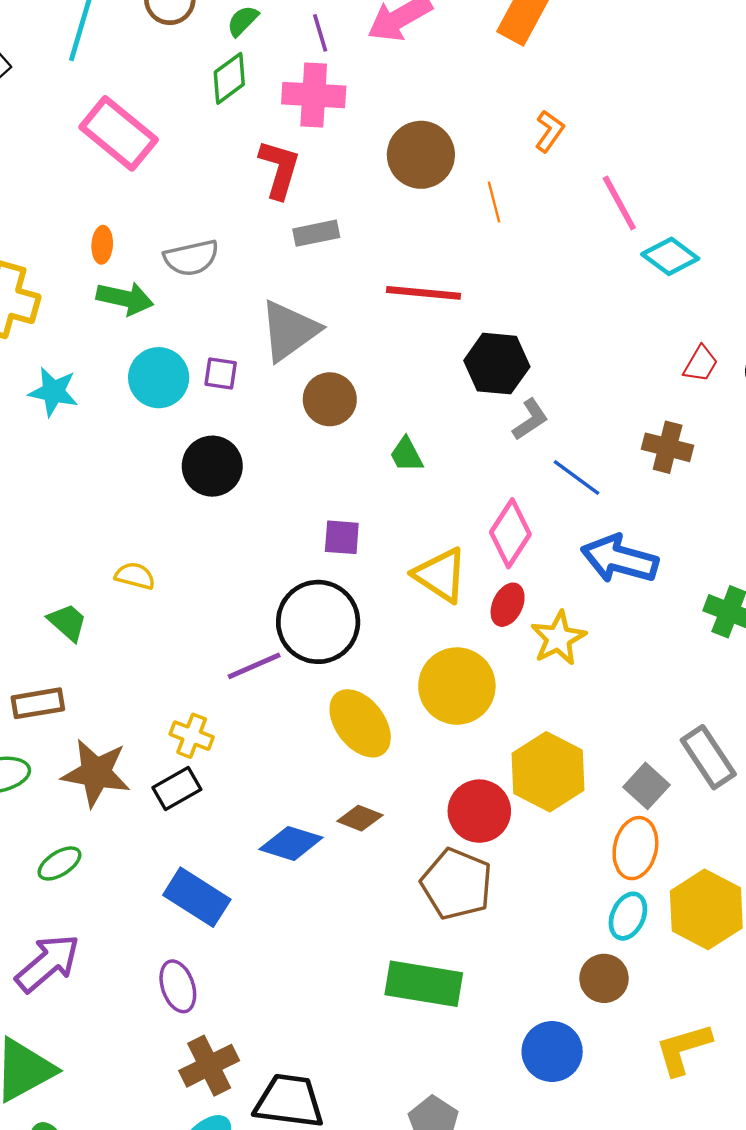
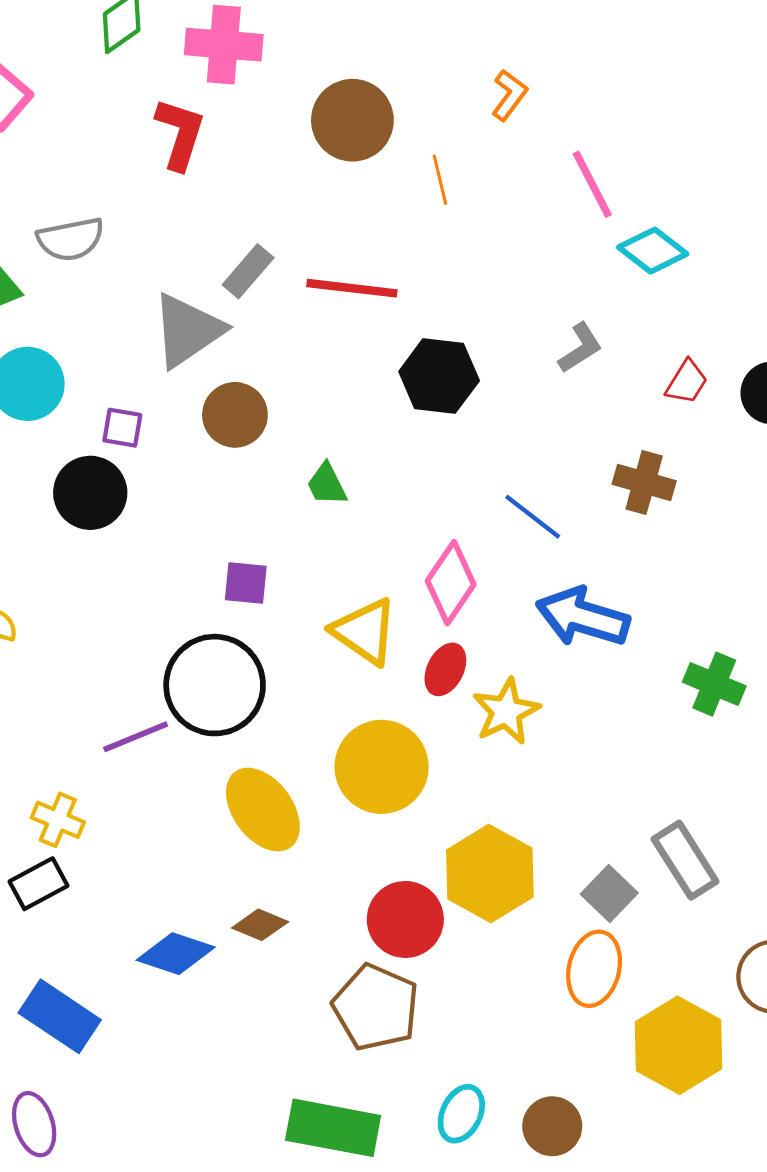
gray rectangle: (316, 233) -> (248, 271), moved, turned -39
purple square: (221, 374) -> (122, 428), moved
gray L-shape: (530, 419) -> (580, 348), moved
cyan ellipse: (628, 916) -> (461, 1114), moved

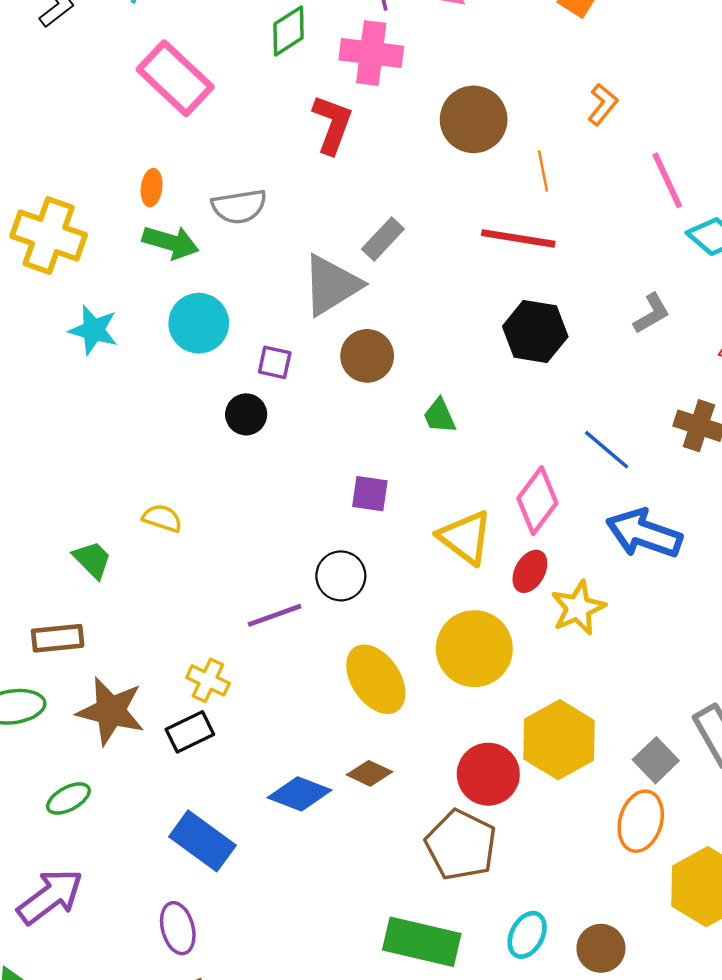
red line: (352, 288) -> (518, 238), moved
black circle: (90, 493) -> (246, 414), size x0.7
black circle: (215, 685) -> (341, 576), size x0.6

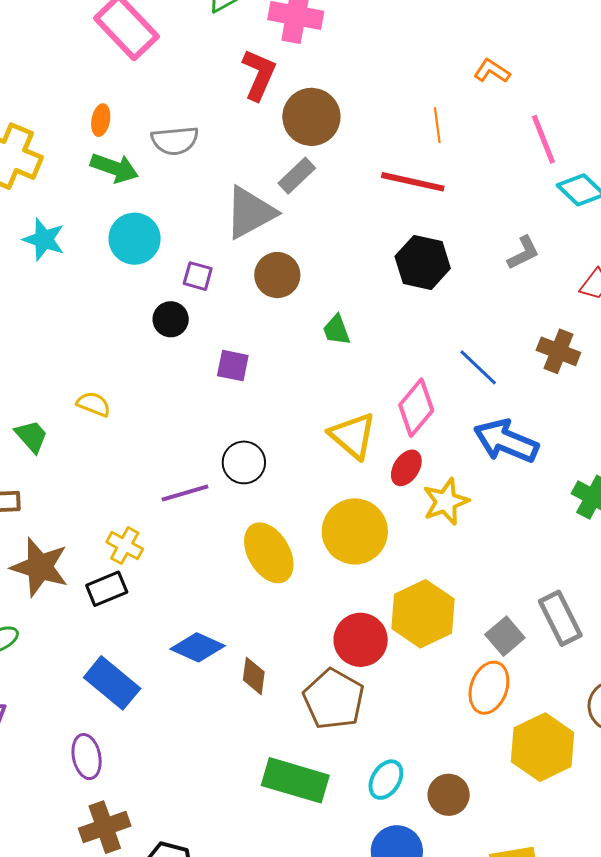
orange L-shape: (603, 104) -> (492, 71), turned -99
brown circle: (474, 119) -> (311, 117), moved
purple square: (370, 494) -> (233, 366), moved
brown diamond: (369, 773) -> (254, 676), moved, turned 69

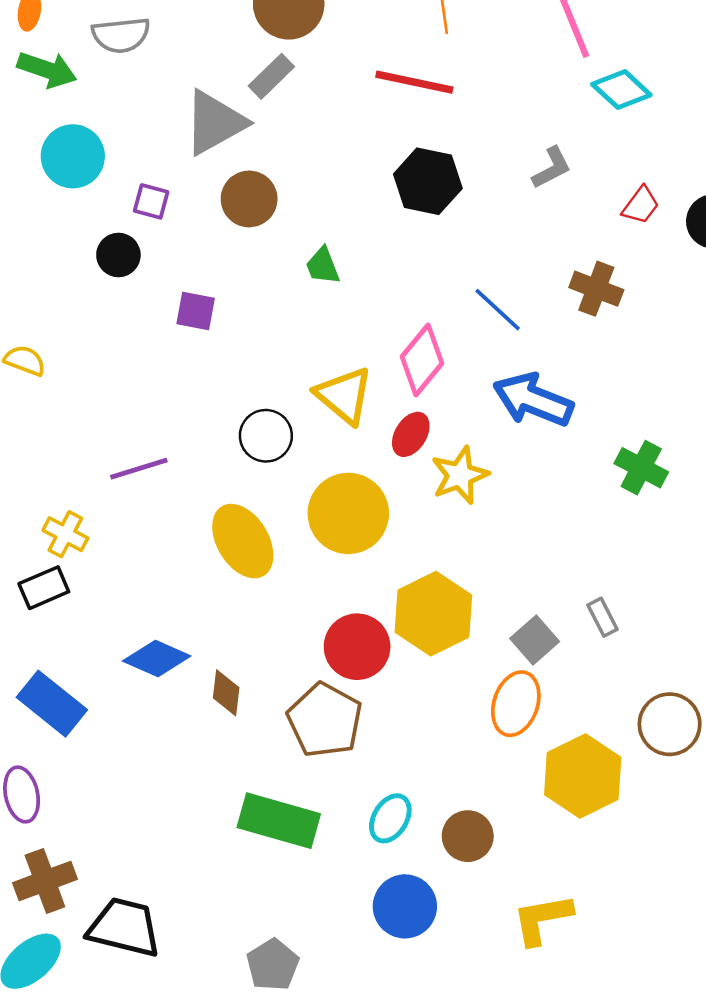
black circle: (244, 462) -> (266, 436), moved
gray rectangle: (560, 618) -> (603, 617), size x0.6

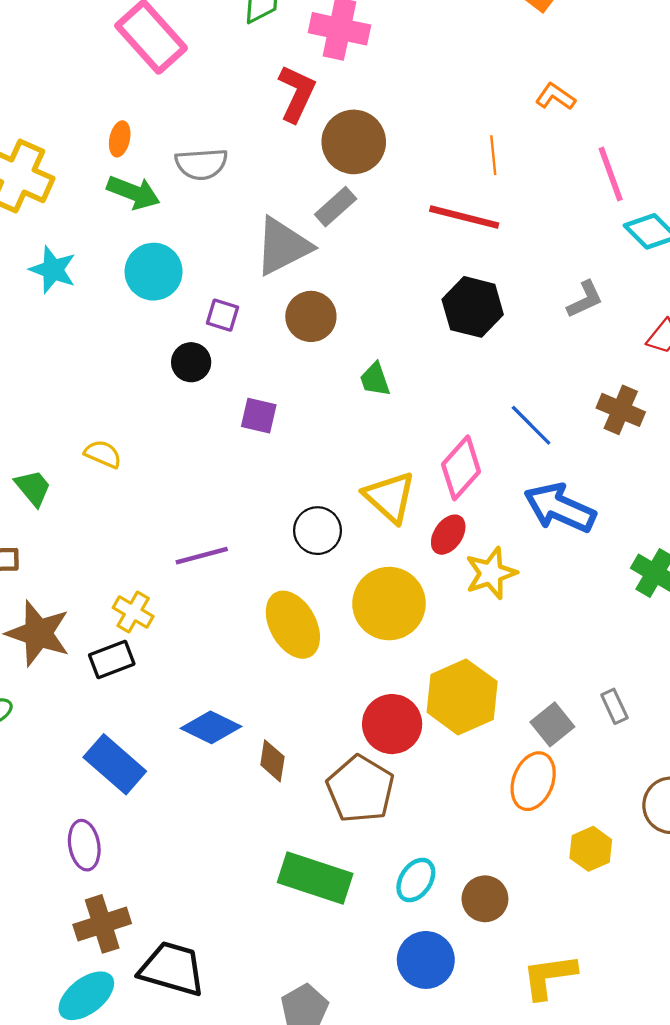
yellow hexagon: (583, 776) -> (591, 849), size x0.6

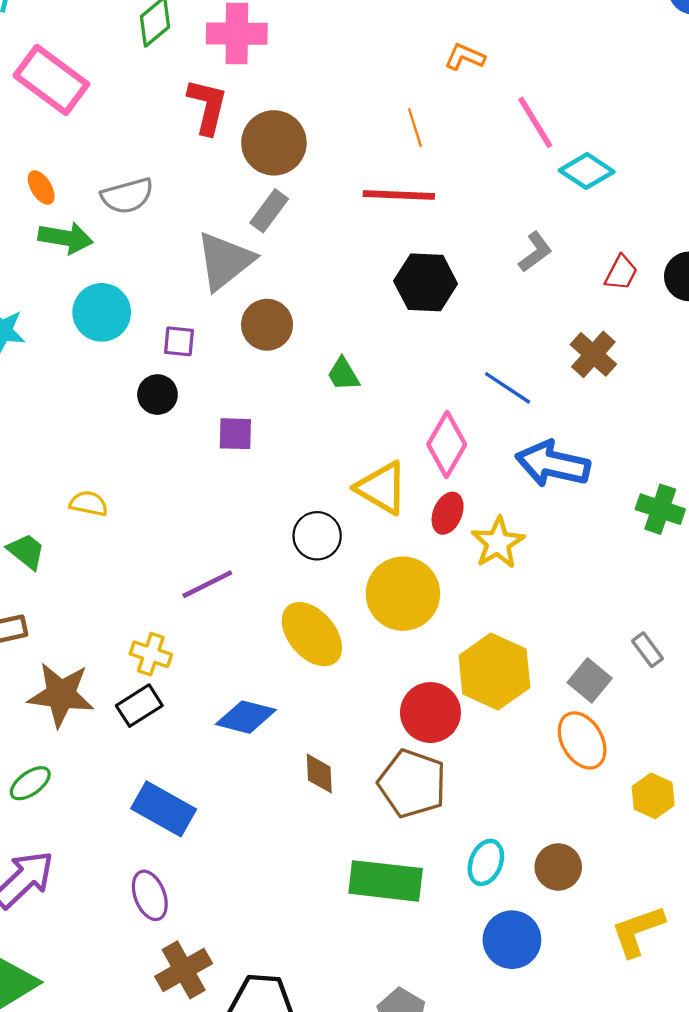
orange ellipse: (120, 139) -> (41, 188), turned -32
brown cross: (621, 410) -> (593, 354), turned 30
blue diamond: (211, 727) -> (246, 717), moved
orange ellipse: (533, 781) -> (582, 740), turned -40

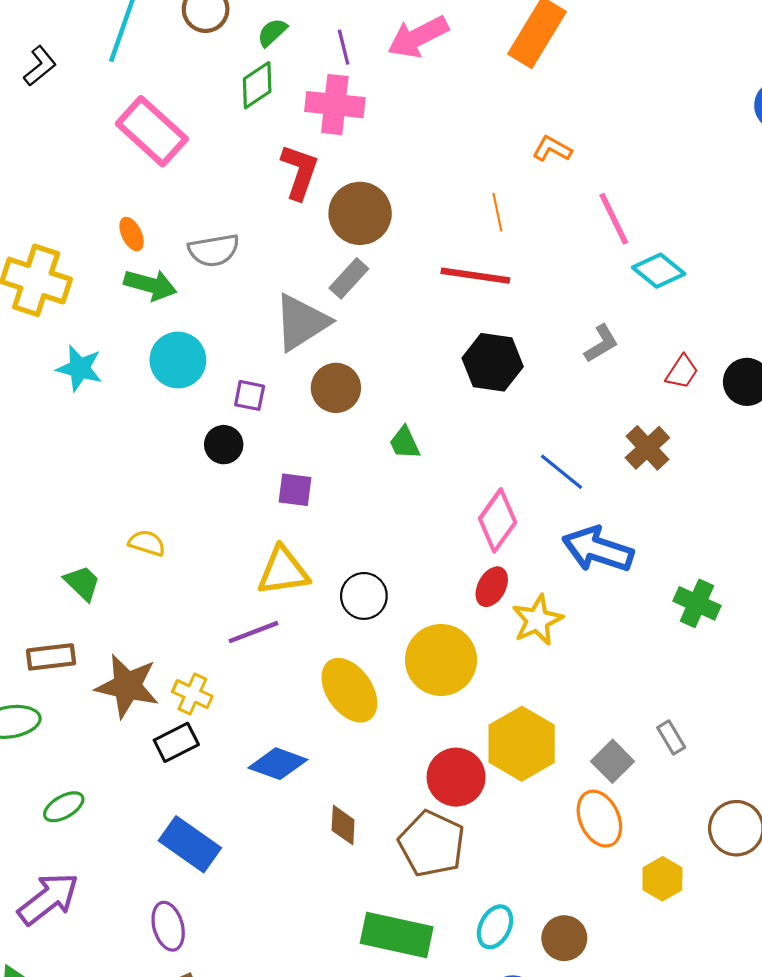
yellow triangle: (382, 488) -> (283, 571), moved, turned -44
brown star: (61, 695) -> (127, 686), moved

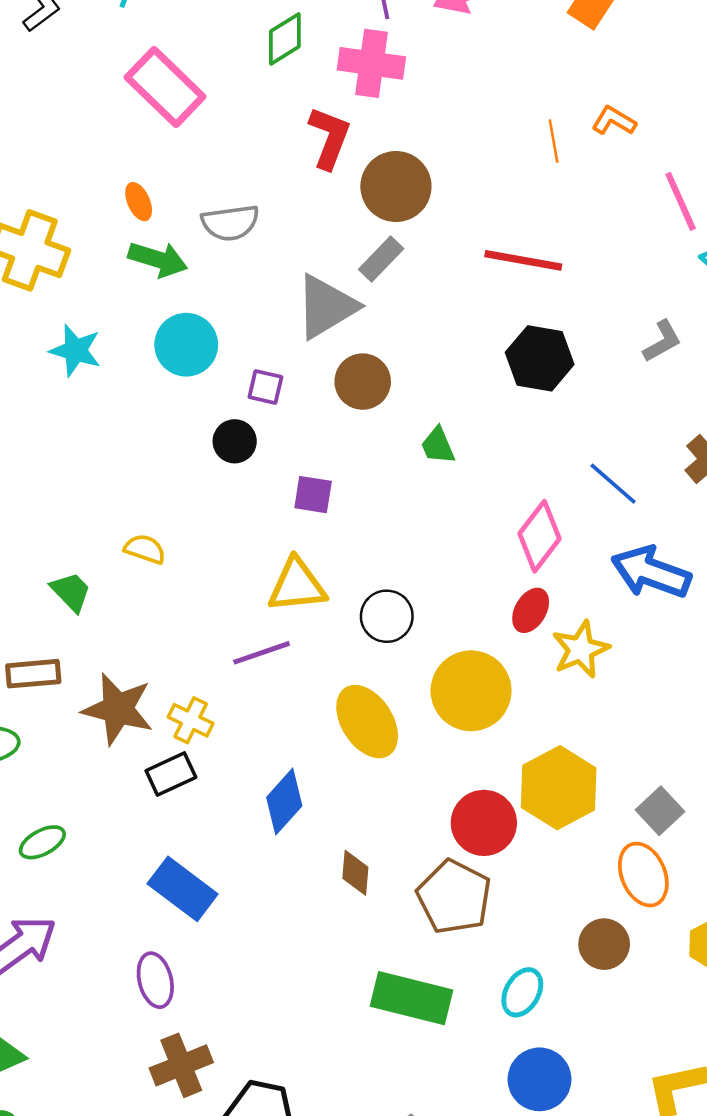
orange line: (497, 212) -> (554, 141), moved
blue diamond: (278, 764) -> (284, 802), turned -70
brown circle: (564, 938) -> (604, 944), moved

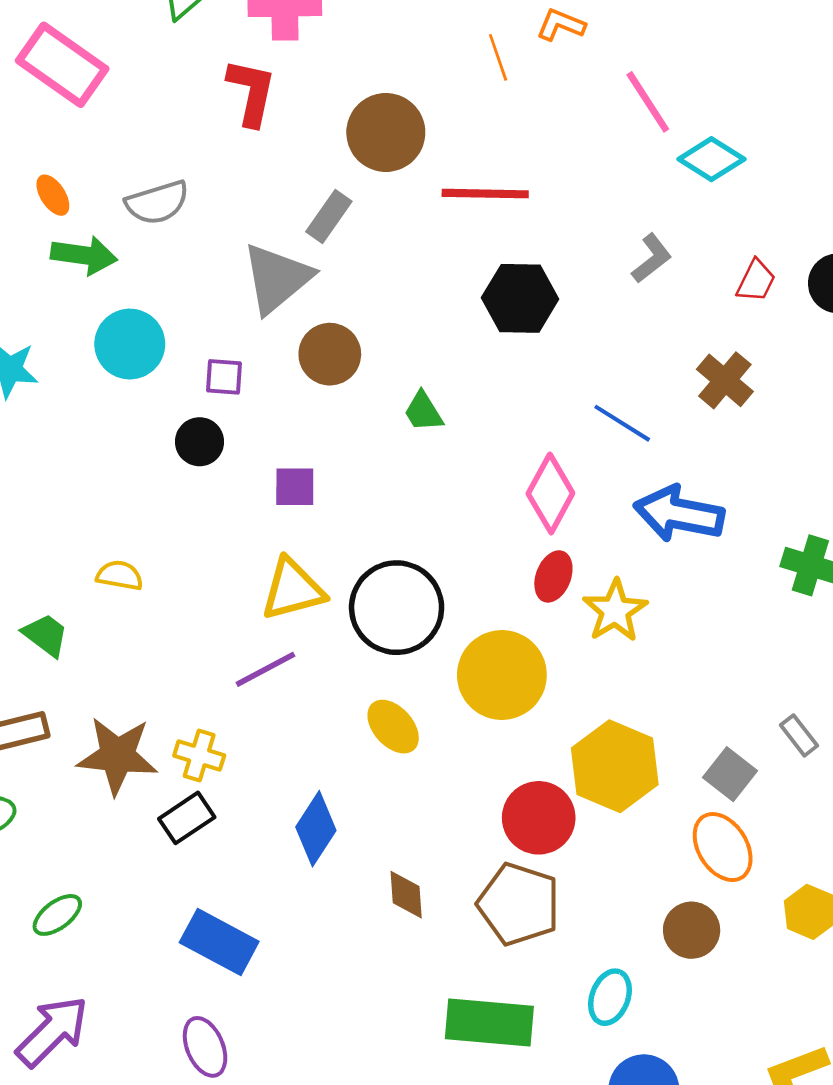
brown circle: (396, 186) -> (386, 132), moved
black circle: (387, 616) -> (397, 608), size x1.6
yellow ellipse: (367, 722) -> (393, 727), size x0.7

